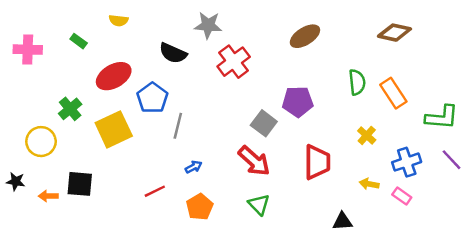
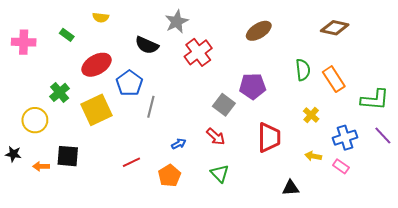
gray star: (208, 25) -> (177, 22), turned -30
red arrow: (254, 161) -> (216, 137), size x0.7
blue arrow: (194, 167) -> (179, 144), moved

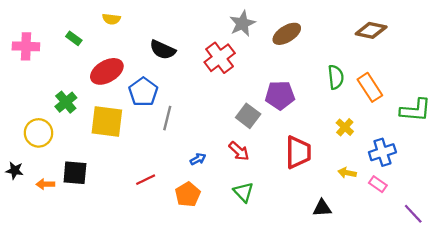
gray star: (177, 22) -> (242, 24), moved
yellow square: (97, 110) -> (107, 122), turned 32
purple line: (383, 136) -> (413, 214), moved

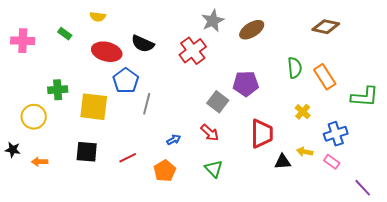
red ellipse: (107, 71) -> (107, 52), moved, turned 44
green cross: (66, 102) -> (58, 90), turned 36
black square: (75, 173) -> (87, 152), moved
black triangle: (322, 208) -> (283, 162), moved

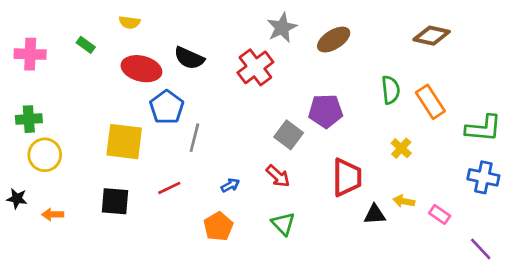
green cross: (58, 90) -> (29, 119), moved
blue cross: (336, 134) -> (483, 177), moved, turned 30
red line: (128, 158) -> (169, 188), moved

